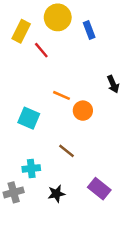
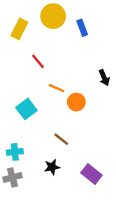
red line: (41, 50) -> (38, 61), moved
cyan square: (29, 118) -> (26, 109), turned 30
cyan cross: (31, 168) -> (15, 152), moved
black star: (56, 194) -> (52, 167), moved

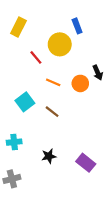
yellow circle: (53, 16) -> (60, 44), moved
orange circle: (76, 102) -> (80, 83), moved
brown line: (61, 139) -> (52, 112), moved
gray cross: (12, 177) -> (12, 179), moved

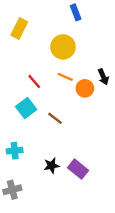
blue rectangle: (77, 26) -> (76, 12), moved
red line: (36, 57) -> (34, 81), moved
orange line: (53, 82) -> (65, 77), moved
purple rectangle: (86, 163) -> (78, 169), moved

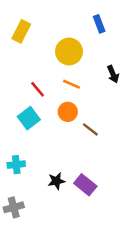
blue rectangle: (76, 12) -> (99, 24), moved
black arrow: (103, 77) -> (113, 74), moved
orange circle: (85, 88) -> (68, 112), moved
brown line: (55, 118) -> (90, 129), moved

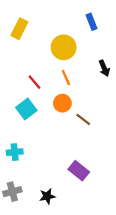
orange line: (72, 84) -> (66, 78), turned 42
black star: (56, 181) -> (47, 196), moved

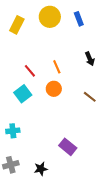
yellow circle: (64, 47) -> (50, 17), moved
brown line: (83, 119) -> (90, 97), moved

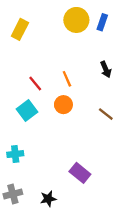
yellow circle: (50, 17) -> (76, 20), moved
blue rectangle: (79, 19) -> (102, 22), moved, turned 40

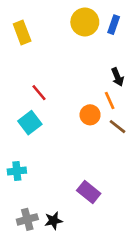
yellow rectangle: (20, 29) -> (22, 32), turned -48
orange line: (67, 79) -> (110, 100), moved
orange circle: (63, 105) -> (90, 115), moved
gray cross: (13, 194) -> (27, 219), moved

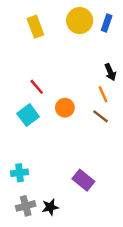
yellow rectangle: (22, 32) -> (35, 27), moved
orange circle: (90, 115) -> (65, 108), moved
brown line: (117, 127) -> (101, 116), moved
cyan cross: (17, 171) -> (20, 173), moved

